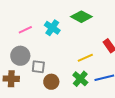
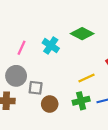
pink line: (25, 30) -> (21, 48), turned -40
green cross: (80, 79) -> (81, 101), turned 35

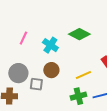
pink line: (21, 48) -> (23, 38), moved
brown circle: (50, 104) -> (51, 70), moved

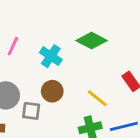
yellow line: (83, 75) -> (97, 98), turned 63

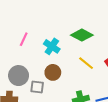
yellow line: (97, 98) -> (86, 63), moved

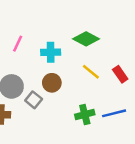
cyan cross: (52, 46) -> (51, 52), turned -35
gray square: (37, 87) -> (34, 100), turned 32

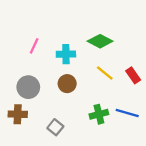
gray square: (34, 100) -> (55, 127), moved
blue line: (114, 113) -> (127, 113), turned 30

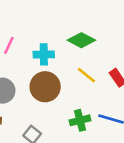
brown circle: (67, 84) -> (45, 87), size x1.5

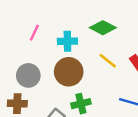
green cross: (80, 120) -> (81, 104), moved

